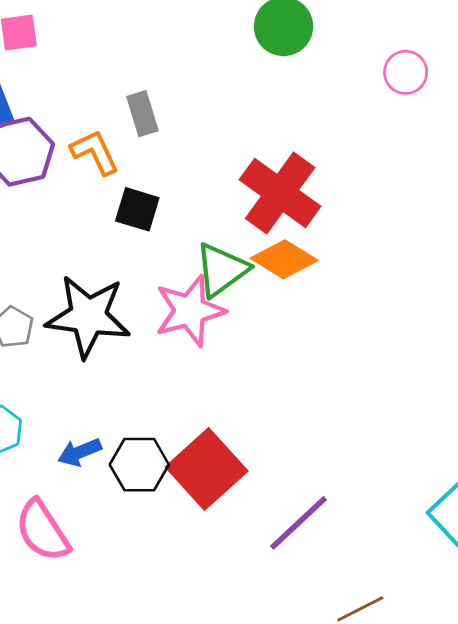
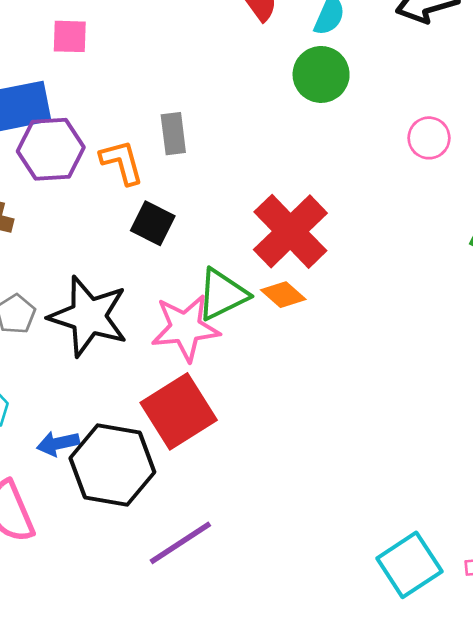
orange diamond: (284, 259) -> (283, 295), size x0.7
black hexagon: (139, 465) -> (112, 465), size x1.5
red square: (207, 469) -> (179, 411), moved
purple line: (298, 523) -> (180, 543), moved

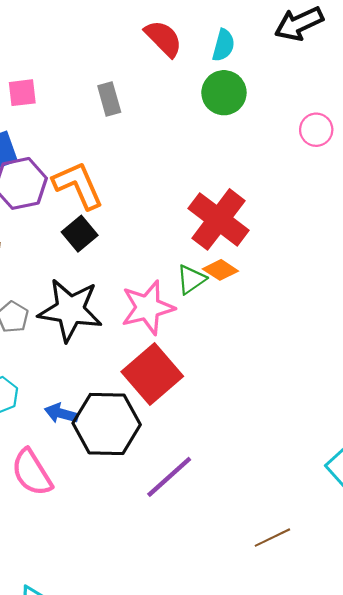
gray rectangle: (173, 134) -> (109, 99), moved
orange L-shape: (122, 162) -> (78, 185), size x1.4
black square: (153, 223) -> (80, 234), moved, turned 32
green triangle: (222, 294) -> (191, 279), moved, size x0.7
blue arrow: (58, 443) -> (61, 413), turned 36

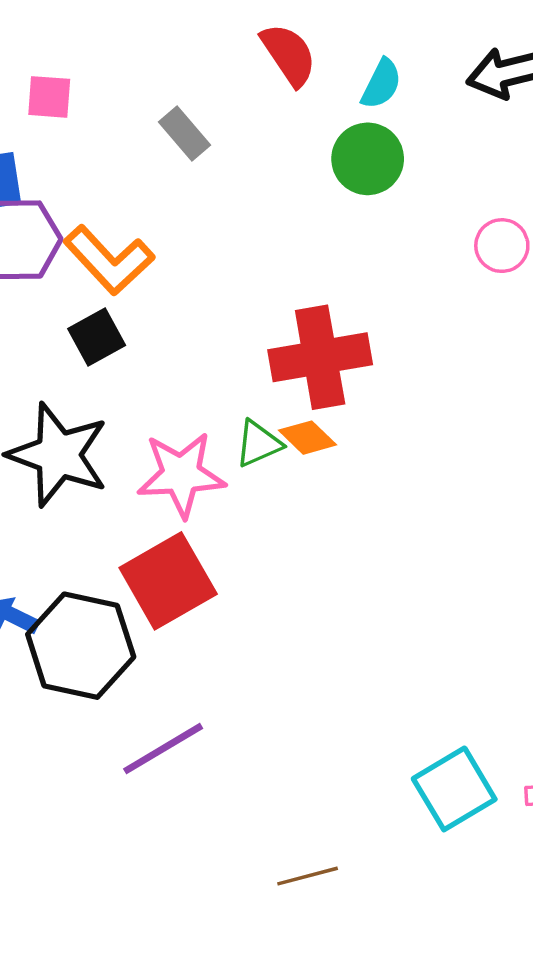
gray rectangle: (109, 99) -> (184, 133), turned -36
orange L-shape: (78, 185) -> (109, 260), turned 150
red cross: (219, 219) -> (320, 357), turned 32

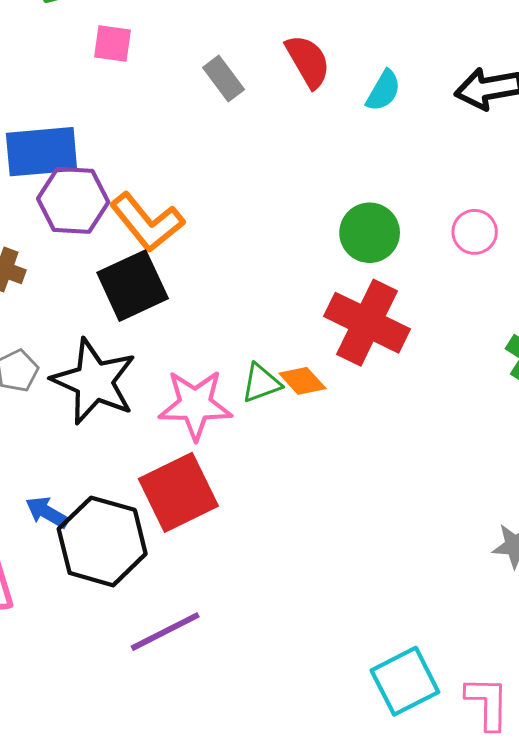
pink square: (49, 97) -> (113, 43), moved
gray rectangle: (184, 133) -> (224, 78), moved
green circle: (368, 159) -> (370, 233), moved
black square: (97, 337) -> (133, 286), size x1.5
red cross: (320, 357) -> (367, 323), moved, turned 32

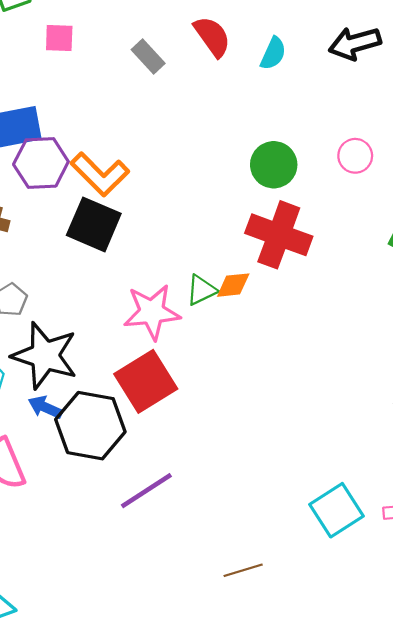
black square: (133, 286) -> (94, 224), turned -36
black star: (94, 381) -> (45, 356), moved
orange diamond: (302, 381) -> (233, 285), turned -48

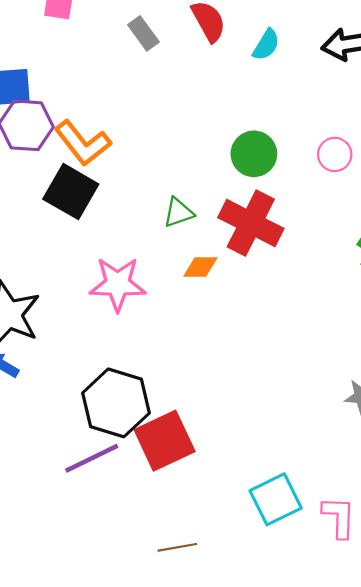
green triangle: (201, 290) -> (178, 213), moved
red square: (146, 381) -> (165, 441), moved
black hexagon: (90, 426) -> (116, 403), moved

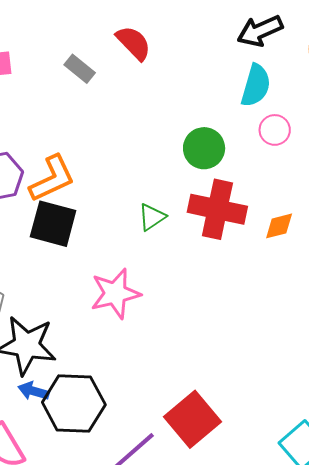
cyan semicircle: (266, 45) -> (256, 85), moved, size x1.4
orange L-shape: (83, 143) -> (52, 179), turned -62
orange diamond: (200, 267) -> (279, 226), moved
black hexagon: (116, 403) -> (74, 404), moved

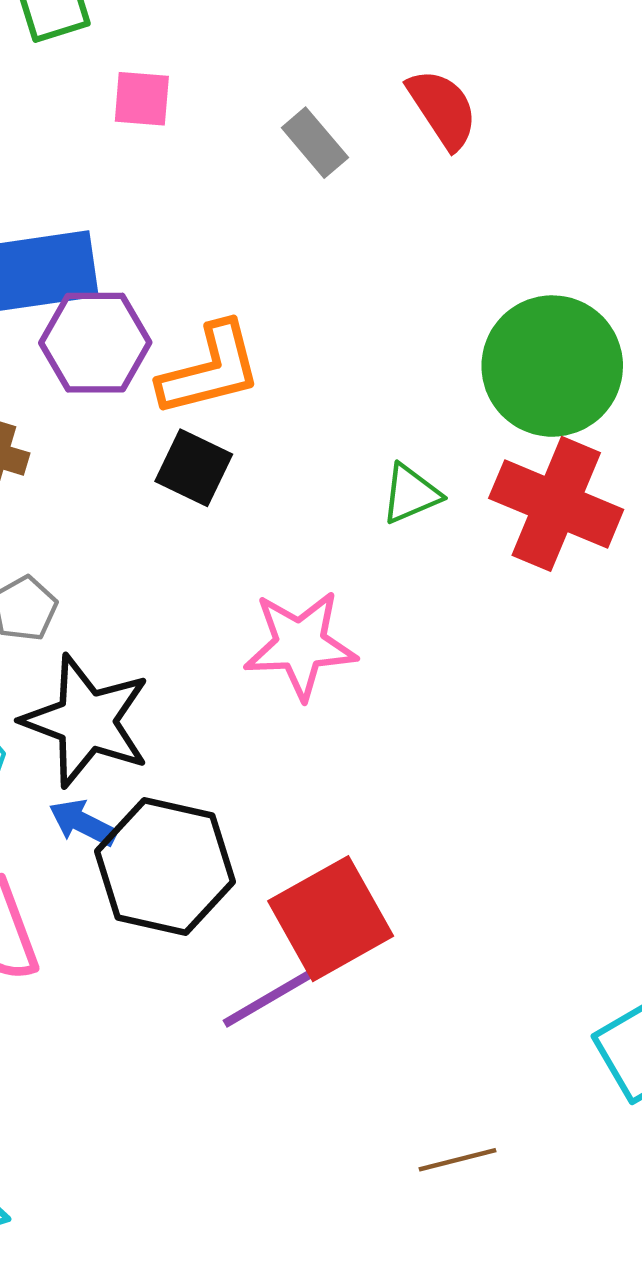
green circle: (204, 148) -> (552, 366), size x1.5
black square: (53, 224) -> (194, 468), size x0.7
red square: (193, 419) -> (331, 919), moved

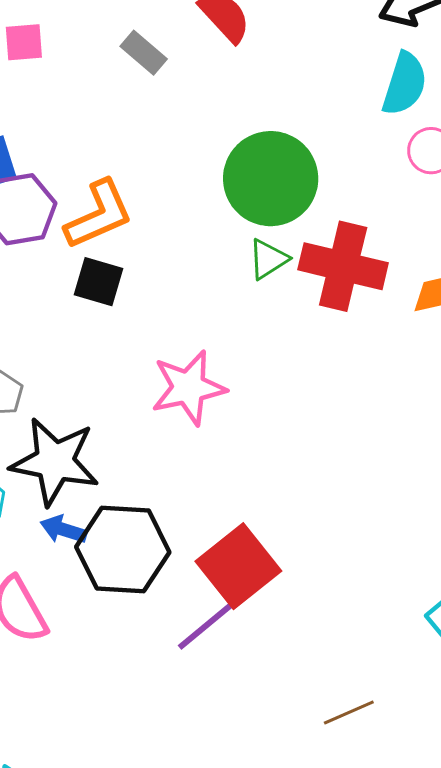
green circle: (552, 366) -> (271, 179), moved
green triangle: (411, 494) -> (268, 259), moved

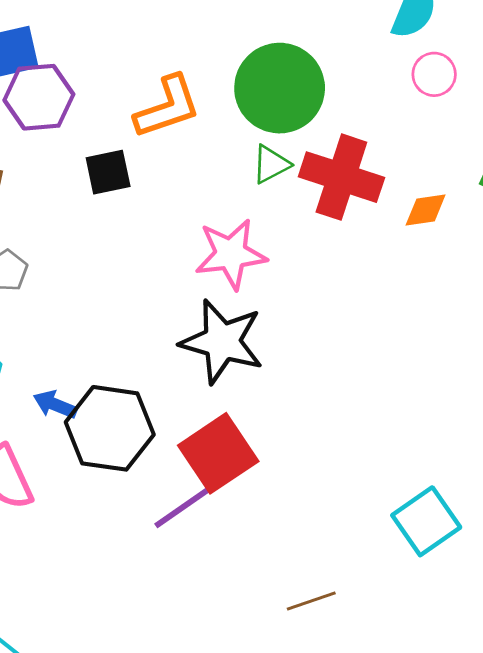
orange L-shape: (99, 215) -> (167, 107), moved
black square: (98, 282) -> (108, 172), turned -33
pink star: (189, 388) -> (231, 254), moved
black star: (55, 462) -> (222, 342), moved

